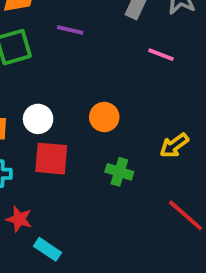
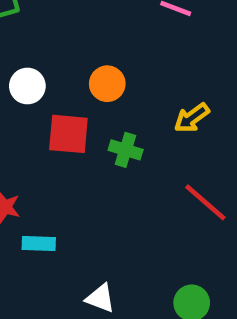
red square: (51, 159) -> (68, 134), moved
cyan rectangle: (48, 249) -> (39, 243), turned -32

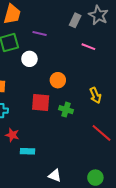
white circle: (27, 86) -> (29, 59), moved
yellow arrow: (192, 118) -> (95, 95), turned -77

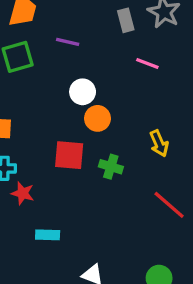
gray rectangle: (75, 20) -> (126, 20), turned -40
white circle: (29, 59) -> (83, 92), moved
red star: (12, 135) -> (23, 193), moved

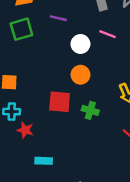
pink line: (147, 64) -> (108, 34), moved
white circle: (83, 92) -> (80, 44), moved

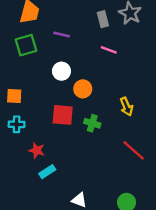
white circle: (80, 44) -> (61, 71), moved
red star: (25, 130) -> (37, 150), moved
cyan rectangle: (44, 161) -> (47, 172), turned -35

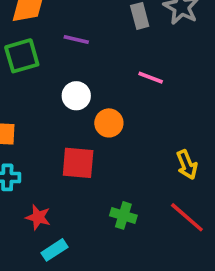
pink line: (109, 50) -> (151, 78), moved
yellow arrow: (127, 107) -> (187, 165), moved
green cross: (92, 123) -> (123, 215), moved

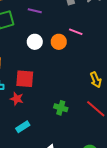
orange circle: (109, 123) -> (59, 42), moved
red square: (78, 163) -> (25, 79), moved
red star: (38, 217) -> (17, 99), moved

